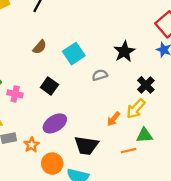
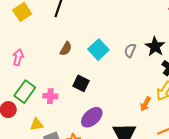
black star: (124, 52) -> (155, 47), moved
gray semicircle: (100, 75) -> (130, 50), moved, turned -40

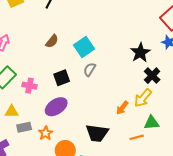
gray semicircle: (130, 50) -> (90, 69), moved
black square: (81, 83) -> (62, 78), turned 35
purple ellipse: (92, 117) -> (56, 107), moved

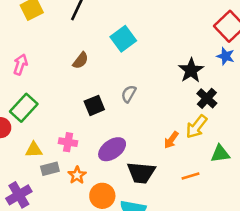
cyan square: (84, 47) -> (123, 39), moved
pink cross: (29, 86) -> (68, 142), moved
purple ellipse: (56, 107) -> (112, 149), moved
green triangle: (151, 123) -> (220, 154), moved

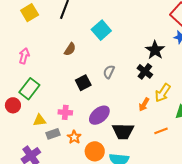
black cross: (207, 98) -> (145, 71), moved

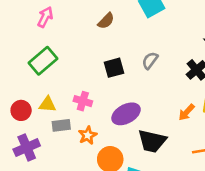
red circle: (13, 105) -> (21, 110), moved

